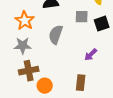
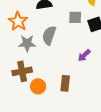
gray star: (23, 46) -> (27, 43), moved
brown rectangle: (81, 83) -> (65, 83), moved

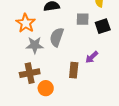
brown rectangle: (65, 83) -> (74, 70), moved

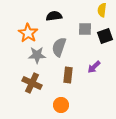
brown rectangle: (74, 70) -> (68, 75), moved
brown cross: (30, 73) -> (32, 83), turned 36
orange circle: (46, 88) -> (61, 105), moved

